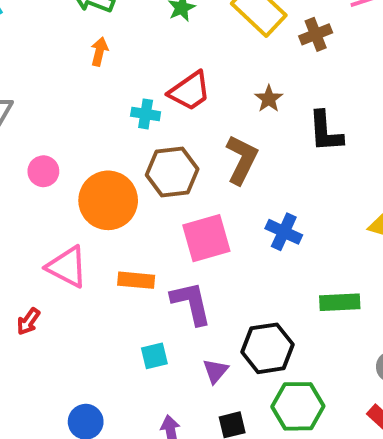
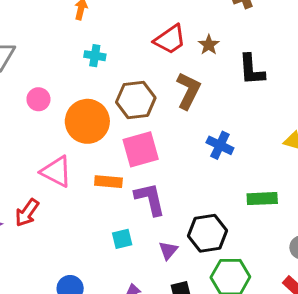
red trapezoid: (190, 91) -> (170, 39), moved
cyan cross: (146, 114) -> (95, 56), moved
pink square: (206, 238) -> (141, 149), moved
red arrow: (28, 321) -> (27, 213), size x1.4

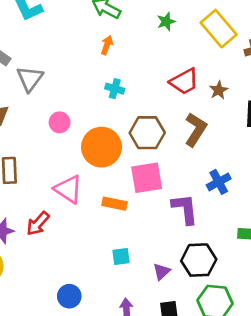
blue cross: (220, 145) -> (219, 182), turned 30
purple L-shape: (150, 199) -> (185, 209), moved

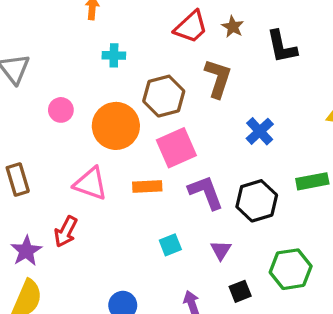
purple L-shape: (185, 209) -> (206, 192), moved
black hexagon: (199, 260) -> (257, 201), moved

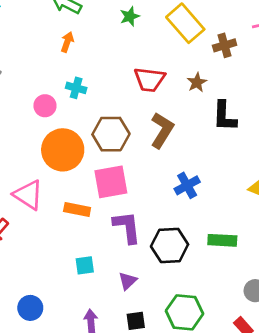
red trapezoid: (191, 27) -> (149, 80), turned 36
brown star: (233, 27) -> (197, 82), moved
pink circle: (61, 110) -> (45, 106), moved

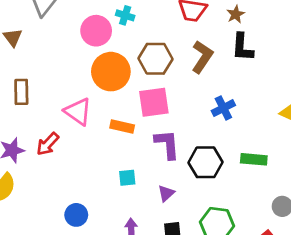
pink circle: (45, 106) -> (96, 31), size x1.5
black L-shape: (224, 116) -> (242, 47), moved

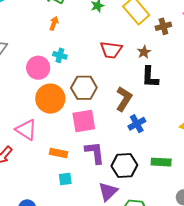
brown L-shape: (202, 57) -> (124, 99), moved
orange rectangle: (122, 127) -> (58, 153), moved
purple triangle: (166, 193) -> (108, 192), moved, size x1.5

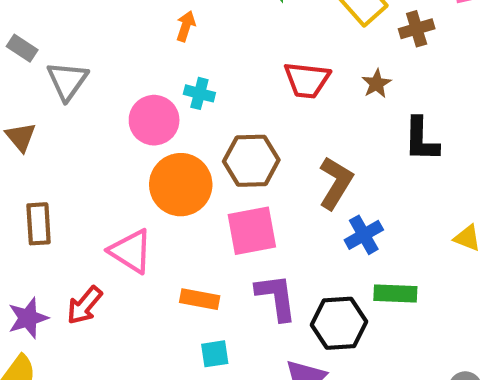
black L-shape: (150, 77) -> (421, 139), moved
green rectangle: (161, 162) -> (395, 293), moved

